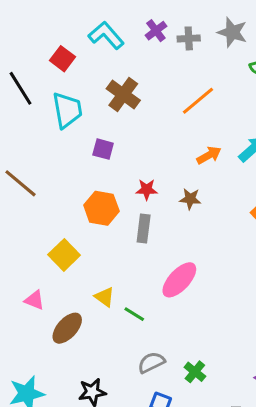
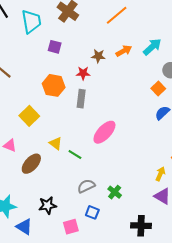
brown star: (190, 199) -> (98, 56), moved

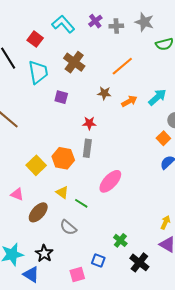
brown star: (98, 56) -> (104, 93), moved
orange hexagon: (54, 85) -> (63, 158), moved
gray semicircle: (86, 186) -> (68, 227), moved, turned -114
black star: (48, 205) -> (44, 253), moved, turned -30
black cross: (141, 226) -> (139, 262), moved, turned 36

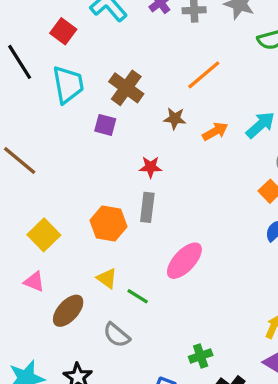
brown cross: (74, 62) -> (126, 88), moved
yellow square: (36, 165) -> (44, 235), moved
green cross: (120, 240) -> (201, 356), turned 32

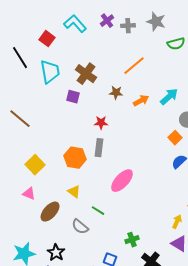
green line: (138, 296) -> (98, 211), moved

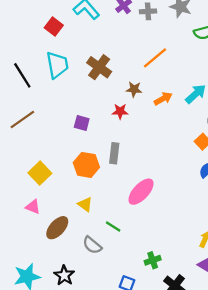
black line: (20, 58) -> (22, 75), moved
purple square: (73, 97) -> (82, 123), moved
brown line: (20, 119) -> (22, 120), turned -75
red star: (101, 123) -> (120, 111), moved

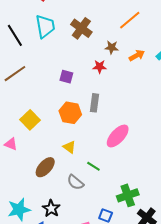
pink triangle: (33, 207) -> (11, 144), moved
green cross: (153, 260) -> (128, 195), size x1.5

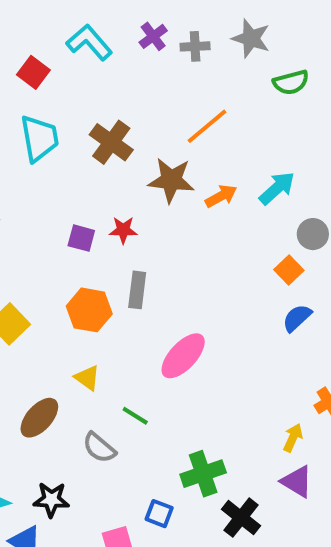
brown star: (112, 47) -> (171, 180), size x1.6
red star: (100, 67) -> (123, 230), moved
black star: (51, 208) -> (51, 500), turned -30

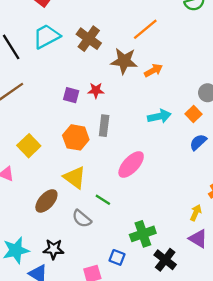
cyan trapezoid: (39, 138) -> (46, 36), turned -108
cyan arrow: (277, 188) -> (159, 116), moved, turned 30
yellow triangle: (87, 378) -> (75, 177), size x1.5

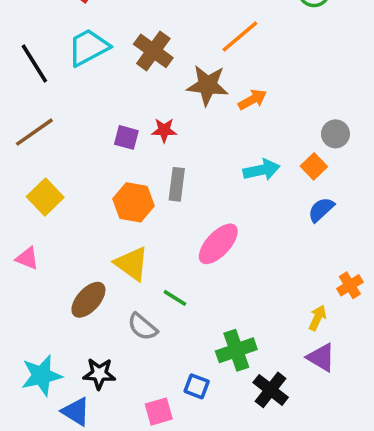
yellow square: (29, 146) -> (45, 197), moved

